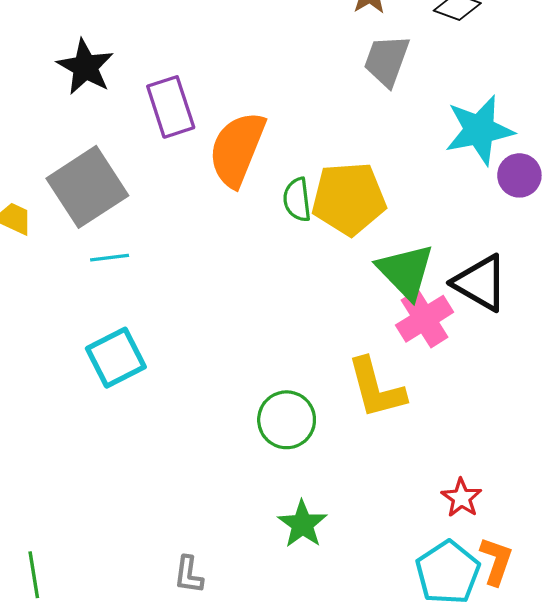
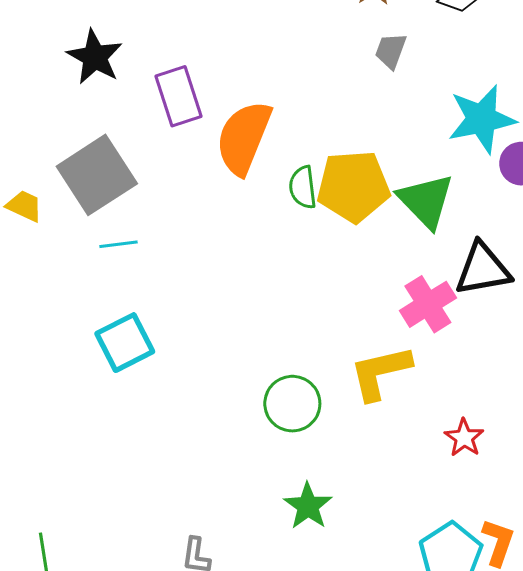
gray trapezoid: (387, 61) -> (391, 51), size x0.7
green triangle: (406, 271) -> (426, 201), moved
black triangle: (480, 283) -> (483, 269), turned -40
yellow L-shape: (376, 388) -> (380, 373), turned 92
red star: (461, 498) -> (464, 438), moved

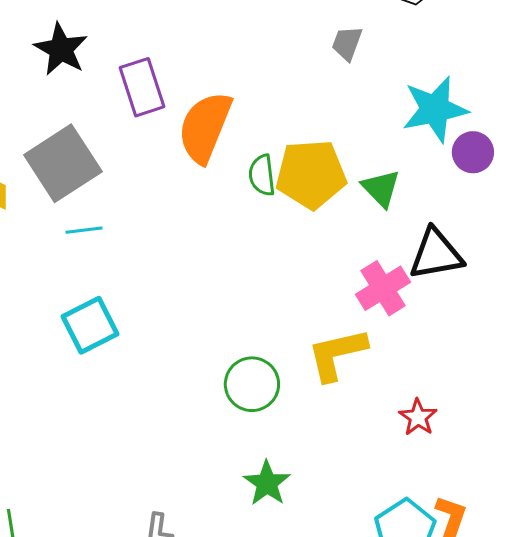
green triangle: (426, 201) -> (381, 188), size x0.7

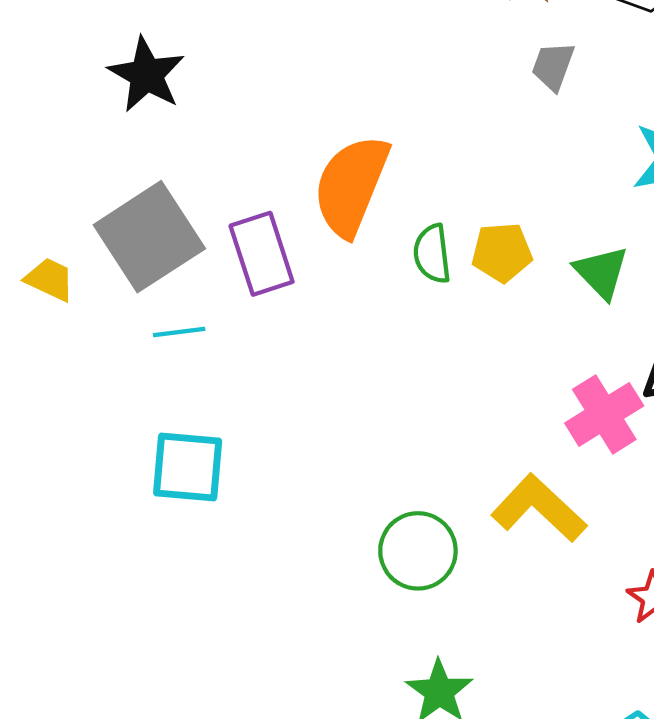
purple rectangle: (142, 87) -> (262, 254), moved
yellow pentagon: (311, 174) -> (502, 252), size x0.6
cyan square: (90, 325) -> (188, 467), turned 32
yellow L-shape: (337, 354) -> (539, 508), turned 56

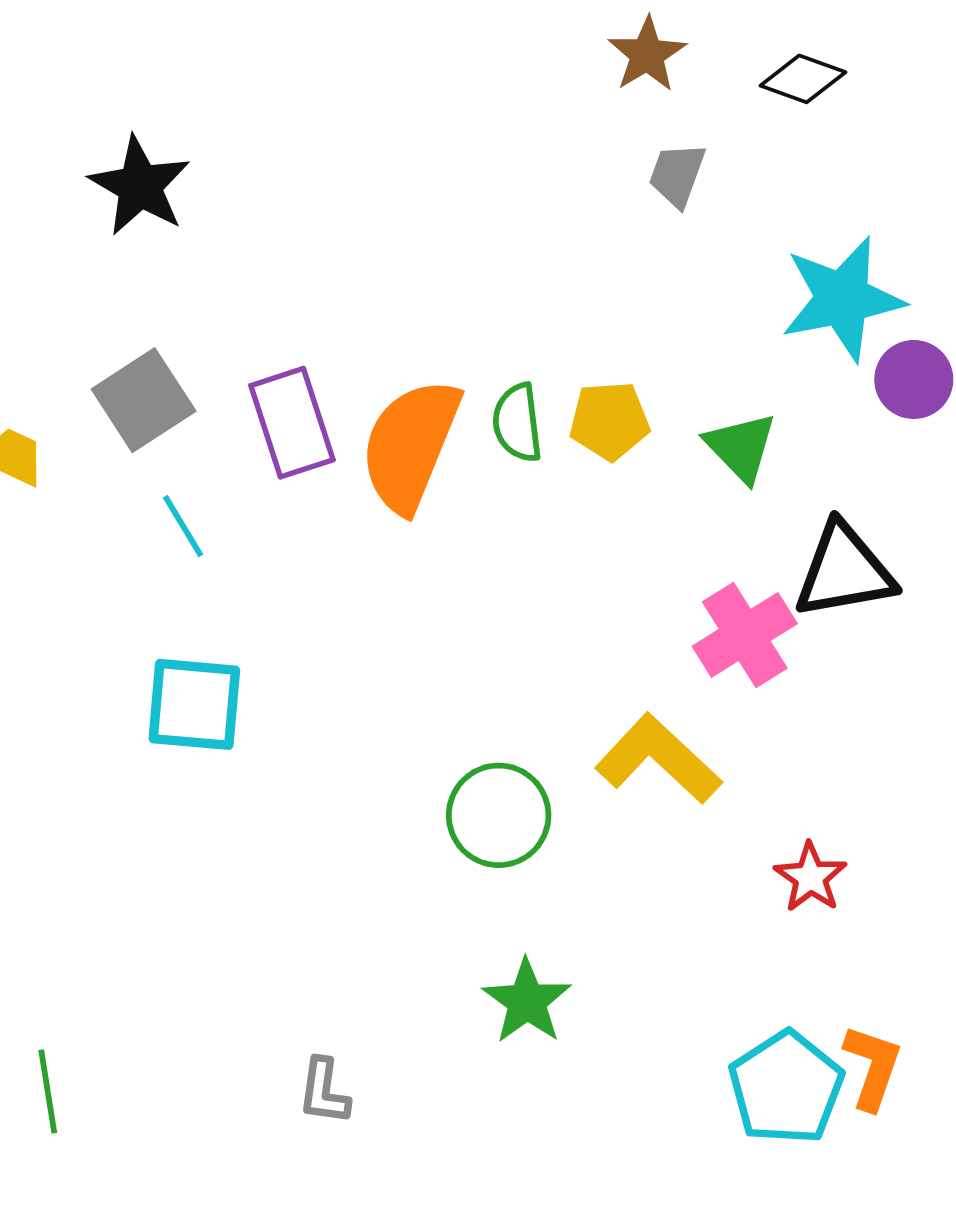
orange semicircle: (351, 186) -> (410, 445), moved
gray square: (149, 237) -> (144, 400), size x0.7
cyan line: (179, 332) -> (183, 526), turned 66

